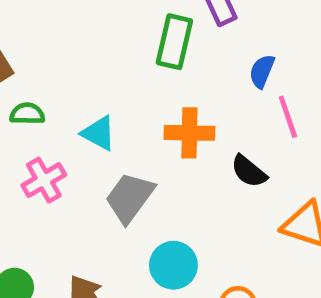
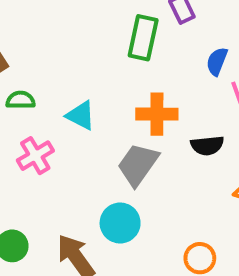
black semicircle: (249, 171) -> (207, 146), turned -44
gray trapezoid: (130, 198) -> (138, 164), moved
cyan circle: (173, 265) -> (120, 223), moved

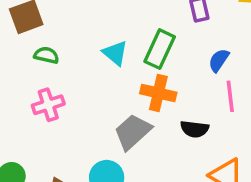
green rectangle: (143, 38) -> (160, 49), moved
cyan triangle: (81, 116) -> (115, 53), moved

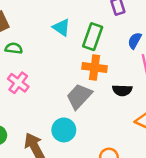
cyan triangle: (115, 53) -> (61, 27), moved
pink cross: (48, 105) -> (18, 83), turned -30

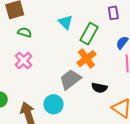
orange cross: (95, 67) -> (86, 59), turned 36
black semicircle: (122, 90) -> (99, 88), moved

